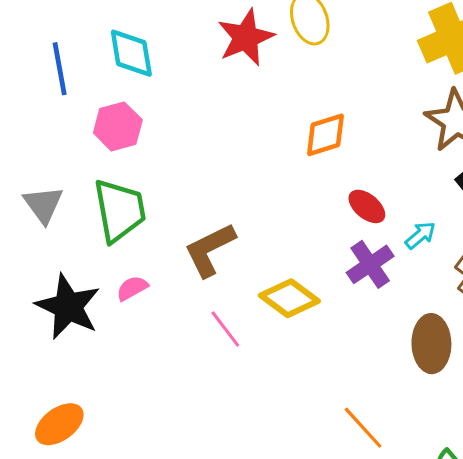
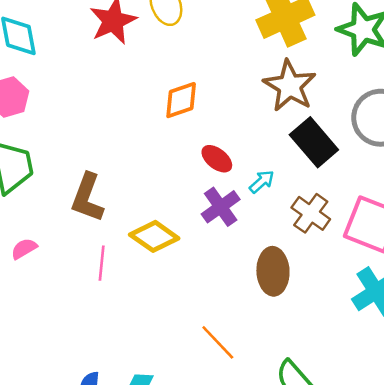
brown L-shape: (210, 250) -> (87, 198), turned -42
pink semicircle: (132, 288) -> (24, 249), moved
pink line: (225, 329) -> (102, 263), turned 44

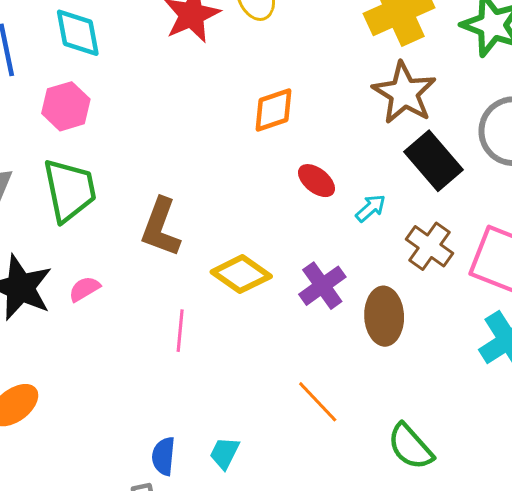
purple cross: (221, 207) -> (322, 286), moved
pink line: (102, 263) -> (180, 331), moved

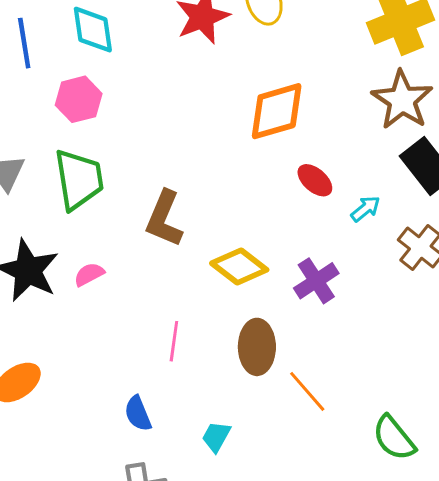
orange diamond: (273, 110) -> (277, 111), size x1.4
brown ellipse: (384, 316) -> (257, 347), moved
pink line: (180, 331) -> (174, 341), moved
blue semicircle: (164, 456) -> (138, 414), moved, turned -30

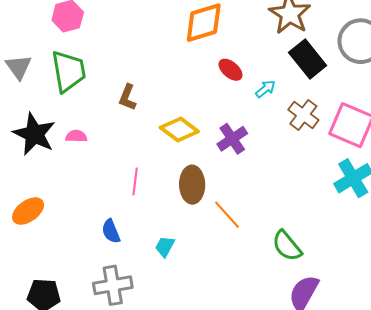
brown L-shape: (164, 219) -> (127, 97), size x0.7
pink semicircle: (89, 274) -> (76, 136), turned 30

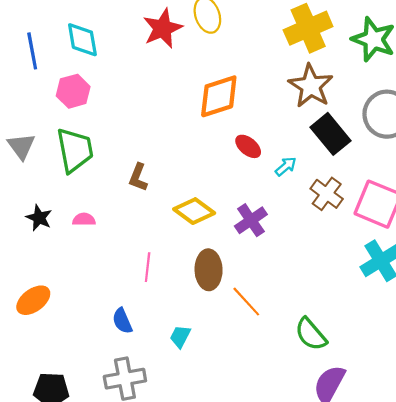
black star: (34, 134) -> (39, 218), size x0.6

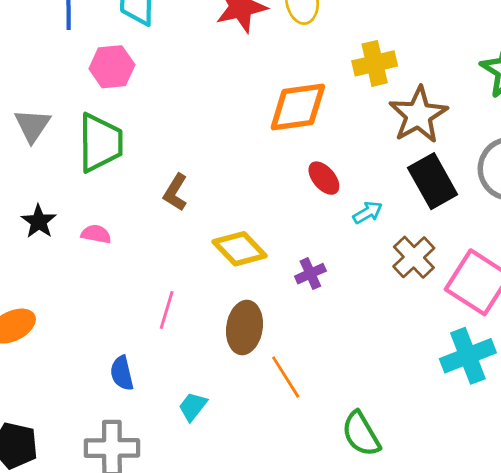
yellow cross: (308, 28) -> (375, 63), moved, size x0.7
purple cross: (251, 220) -> (310, 274), size x0.7

